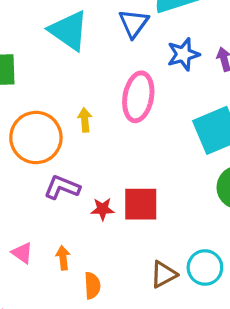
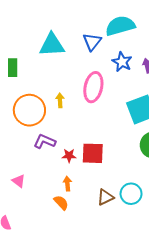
cyan triangle: (69, 31) -> (52, 45), turned -40
blue star: (183, 54) -> (122, 62), turned -30
orange arrow: (63, 258) -> (67, 184), moved
orange semicircle: (92, 286) -> (61, 203), turned -42

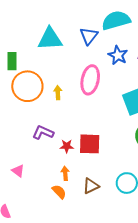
orange circle: (29, 110) -> (27, 86), moved
brown triangle: (105, 197) -> (91, 186), moved

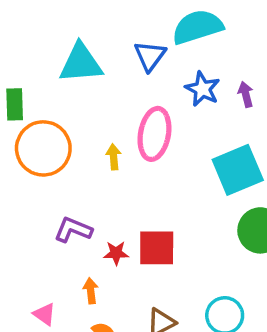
yellow arrow: (58, 93) -> (114, 157), moved
pink triangle: (18, 171) -> (44, 314), moved
orange arrow: (65, 173) -> (91, 291), moved

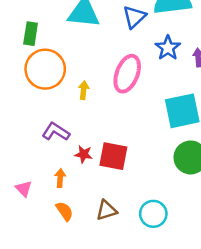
yellow arrow: (114, 157) -> (84, 90), moved

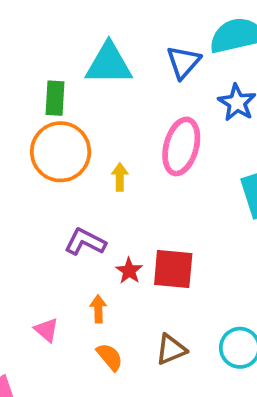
green rectangle: (31, 34) -> (55, 98), moved
red star: (84, 154) -> (129, 271), turned 30

